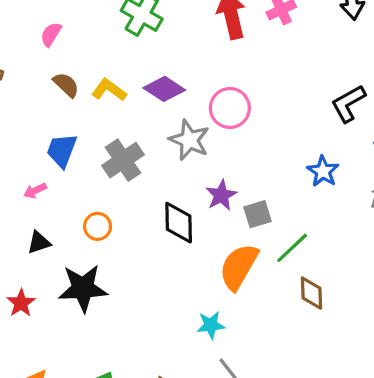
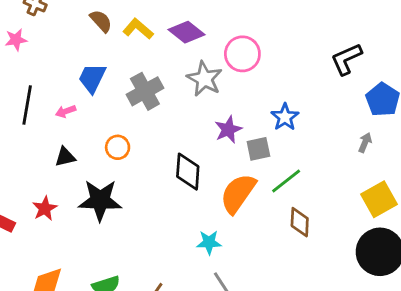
blue star: (323, 171) -> (285, 117), moved
black diamond: (179, 223) -> (188, 172), moved

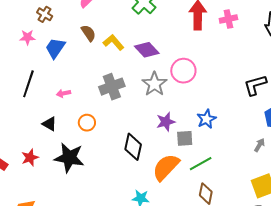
blue trapezoid: (92, 78) -> (55, 48), moved
pink arrow: (66, 111) -> (63, 93), moved
black triangle: (65, 157) -> (49, 124), turned 35

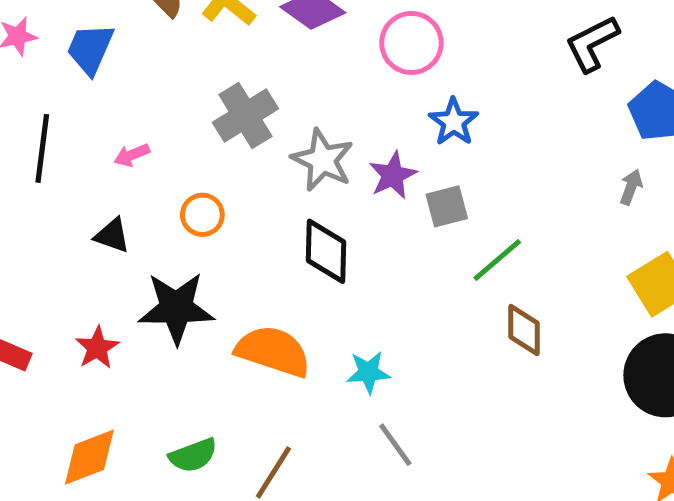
gray star: (154, 84) -> (323, 160), moved
blue star: (206, 119) -> (454, 122), moved
red star: (30, 158) -> (97, 348), moved
orange semicircle: (166, 167) -> (273, 351), moved, turned 76

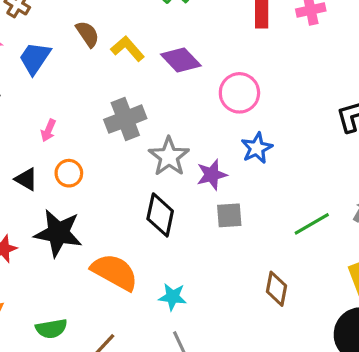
pink arrow: (132, 155) -> (48, 130), turned -55
gray square: (447, 206) -> (229, 215), moved
orange circle: (202, 215) -> (69, 173), moved
green line: (497, 260) -> (312, 224), moved

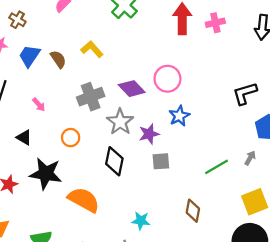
brown semicircle: (88, 34) -> (58, 59), moved
purple diamond: (181, 60) -> (132, 89), moved
pink arrow: (48, 130) -> (39, 105), turned -64
orange circle: (69, 173) -> (71, 138), moved
cyan star: (173, 297) -> (141, 221), moved

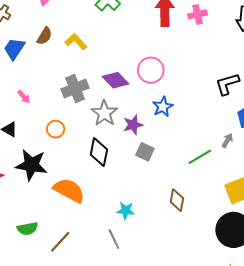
brown semicircle: (58, 59) -> (44, 36), moved, turned 66
gray arrow: (250, 158) -> (227, 141), moved
gray square: (161, 161) -> (145, 152), turned 30

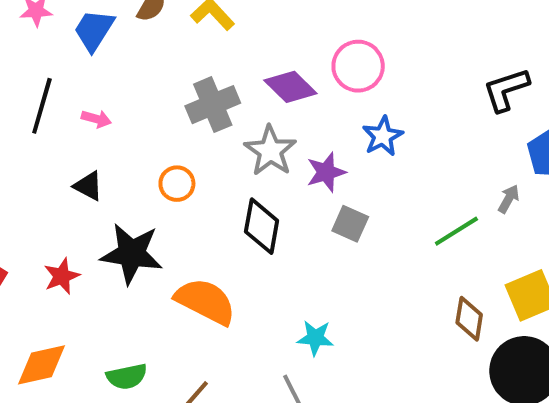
pink arrow: (24, 97) -> (96, 119), moved, turned -32
brown diamond: (177, 200) -> (469, 319), moved

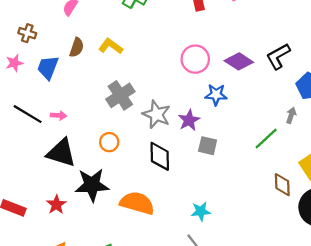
purple diamond: (290, 87) -> (239, 61), moved
black line: (42, 106) -> (28, 114), turned -64
blue star: (383, 136) -> (216, 95), turned -30
black triangle: (88, 186) -> (61, 153), size x1.8

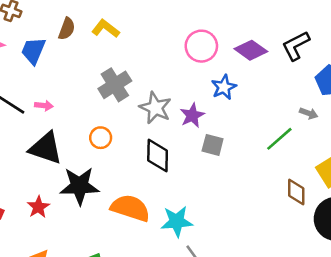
blue star: (216, 95) -> (224, 87), turned -30
gray arrow: (291, 115) -> (309, 113), turned 91
cyan star: (201, 211) -> (177, 221), moved, size x1.4

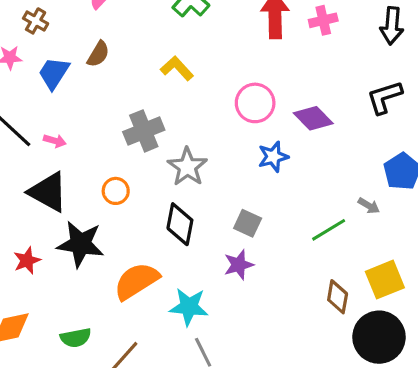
yellow L-shape: (106, 29) -> (177, 68), moved
black L-shape: (296, 46) -> (385, 97), moved
purple star: (192, 115) -> (239, 265), moved
orange semicircle: (130, 208) -> (136, 281), turned -60

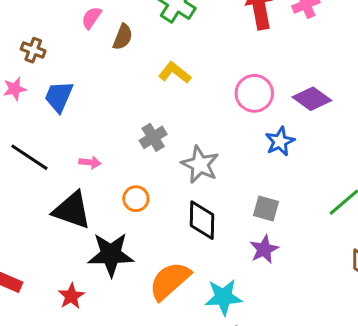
brown semicircle: (98, 54) -> (123, 37), moved
gray cross: (144, 131) -> (153, 137), size x0.7
pink arrow: (55, 141) -> (90, 162), moved
red star: (27, 260) -> (71, 296), moved

